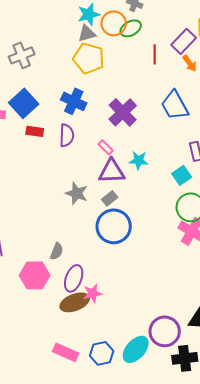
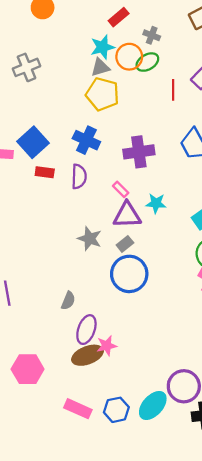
gray cross: (22, 55) -> (26, 67), moved
purple cross: (123, 112) -> (139, 152), turned 36
pink hexagon: (35, 275) -> (28, 369), moved

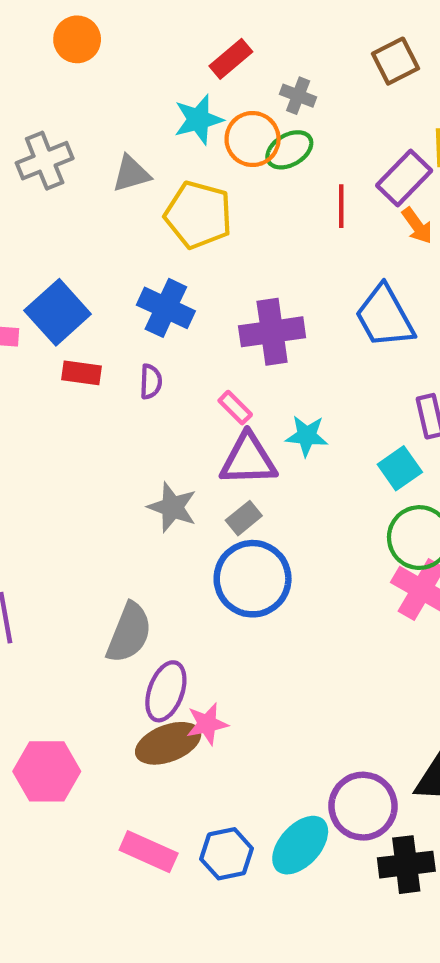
gray triangle: (100, 67) -> (131, 174), moved
purple semicircle: (79, 177) -> (151, 382), size x0.7
gray semicircle: (68, 301) -> (129, 633), size x1.6

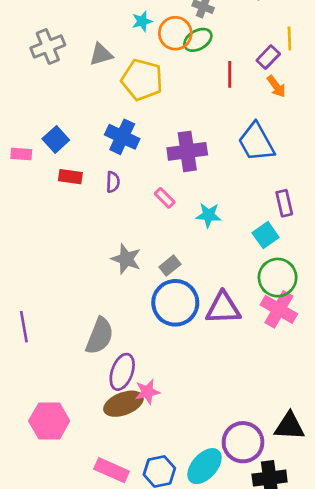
cyan star: (198, 120) -> (142, 21), size x0.7
purple rectangle: (404, 178) -> (268, 57), size x0.7
blue square: (58, 312) -> (56, 139), size x0.7
purple triangle: (248, 460) -> (223, 308), moved

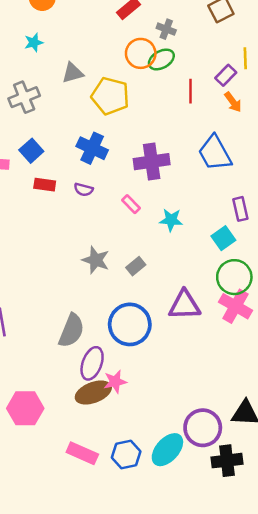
cyan star: (142, 21) -> (34, 42), moved
gray cross: (48, 46) -> (24, 97), moved
purple semicircle: (113, 182) -> (84, 190), turned 102
blue circle: (175, 303) -> (130, 324), moved

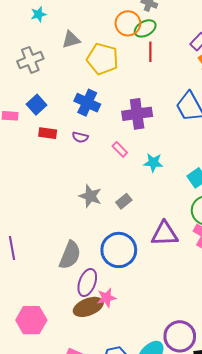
red line: (191, 91) -> (150, 52), moved

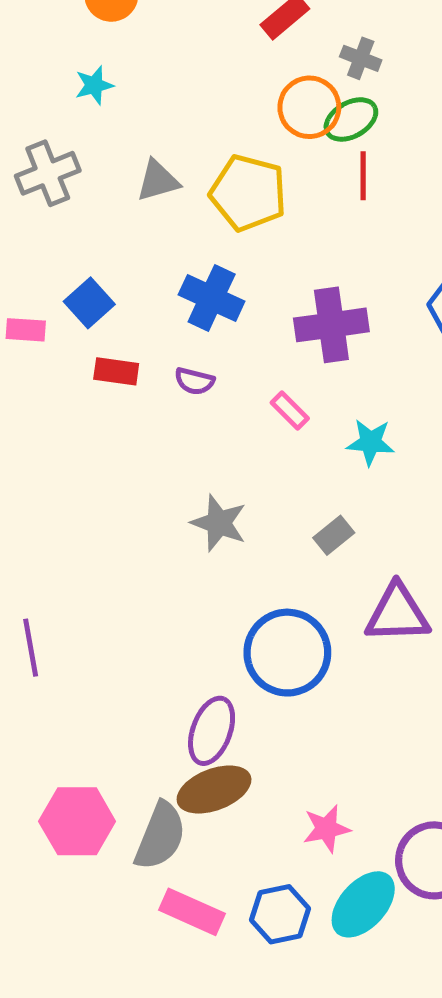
gray triangle: (71, 40) -> (158, 181), moved
gray cross: (30, 60) -> (48, 173), moved
gray rectangle: (124, 201) -> (334, 535), moved
gray semicircle: (70, 255) -> (160, 836), moved
pink star: (107, 298) -> (326, 829), moved

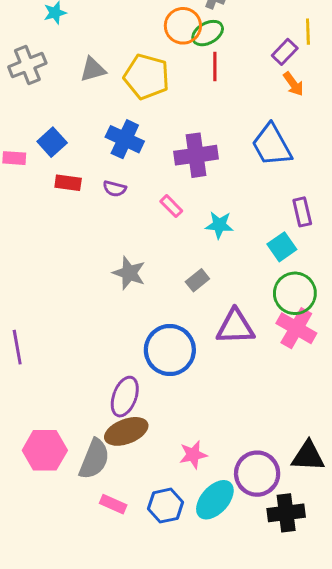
pink rectangle: (192, 912) -> (113, 504), size x0.7

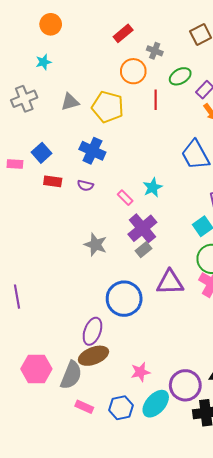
green ellipse: (208, 33) -> (180, 76), moved
purple cross: (196, 155) -> (142, 228), moved, turned -32
cyan star: (219, 225) -> (153, 187), moved, turned -30

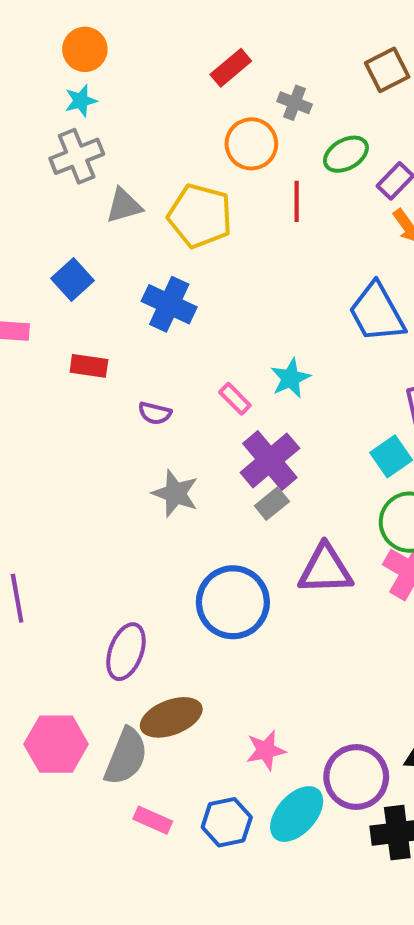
cyan star: (44, 62) -> (81, 101), moved
gray cross: (24, 99) -> (77, 156), moved
blue square: (41, 153) -> (73, 280), moved
purple semicircle: (85, 185) -> (155, 413), moved
purple ellipse: (92, 331) -> (126, 652), moved

